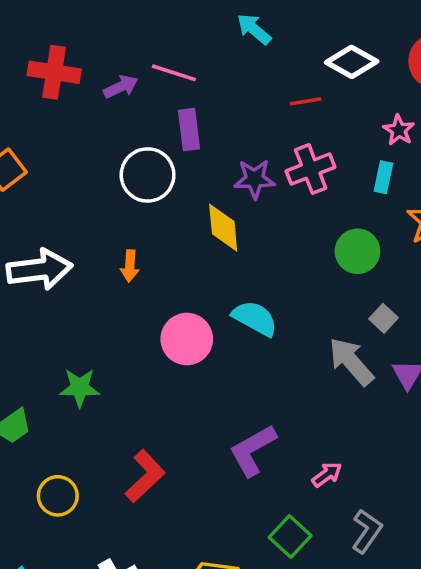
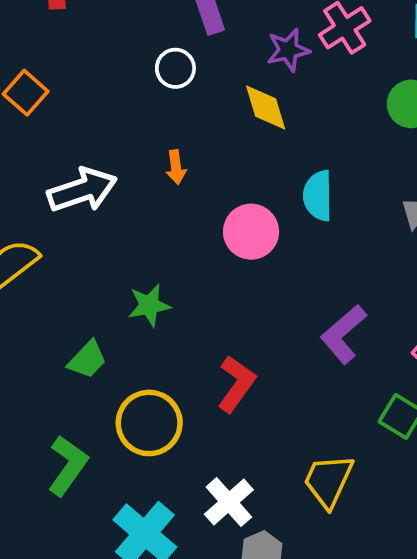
white circle: (148, 175) -> (175, 68), size x0.7
cyan semicircle: (255, 318) -> (318, 196), turned -108
yellow circle: (58, 496) -> (149, 423), size x1.5

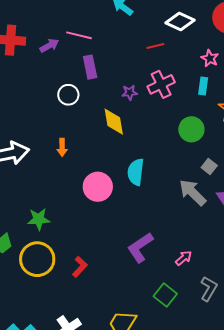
purple star: (288, 50) -> (130, 92), size x0.7
red L-shape: (236, 384) -> (80, 267), size x0.7
yellow circle: (149, 423) -> (37, 259), moved

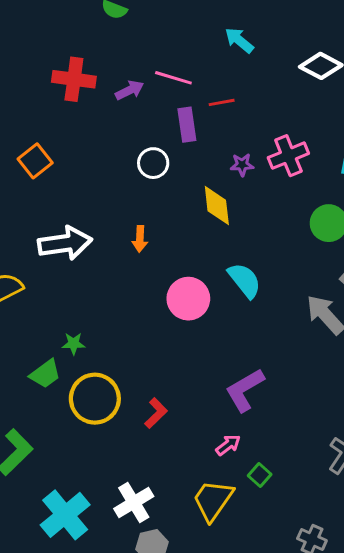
red line: (155, 46) -> (222, 102), moved
cyan semicircle: (136, 172) -> (245, 280), turned 132
green star: (39, 219) -> (74, 344), moved, size x0.7
pink arrow: (184, 258) -> (228, 445), moved
green square: (165, 295) -> (260, 475), moved, size x0.7

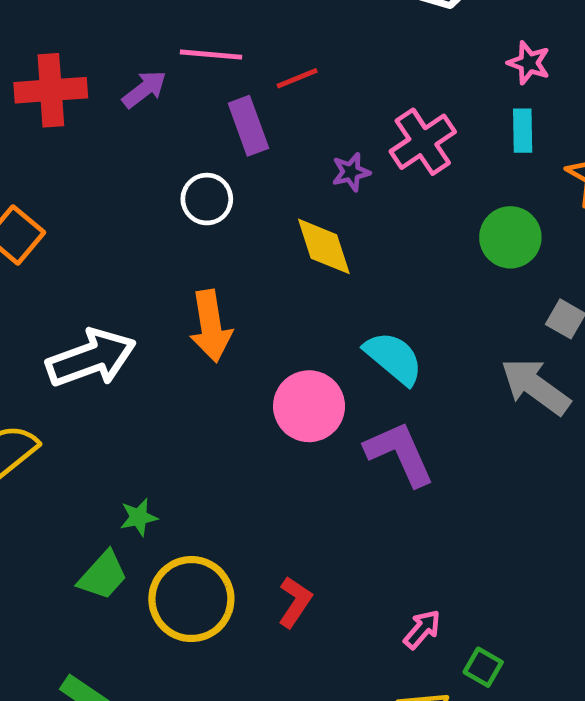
orange arrow: (140, 239) -> (211, 326), size x1.6
purple L-shape: (245, 390) -> (400, 454), moved, turned 108

